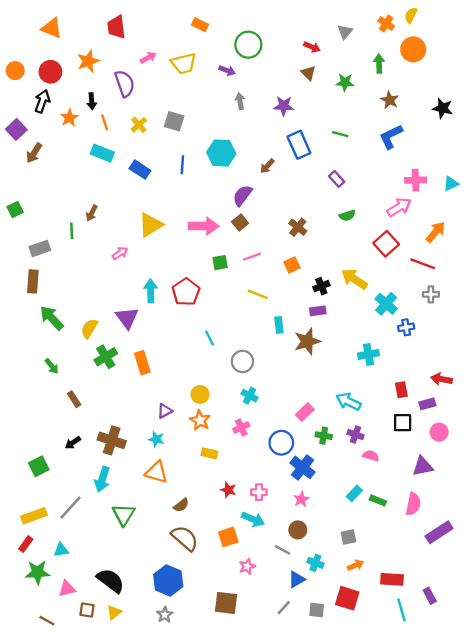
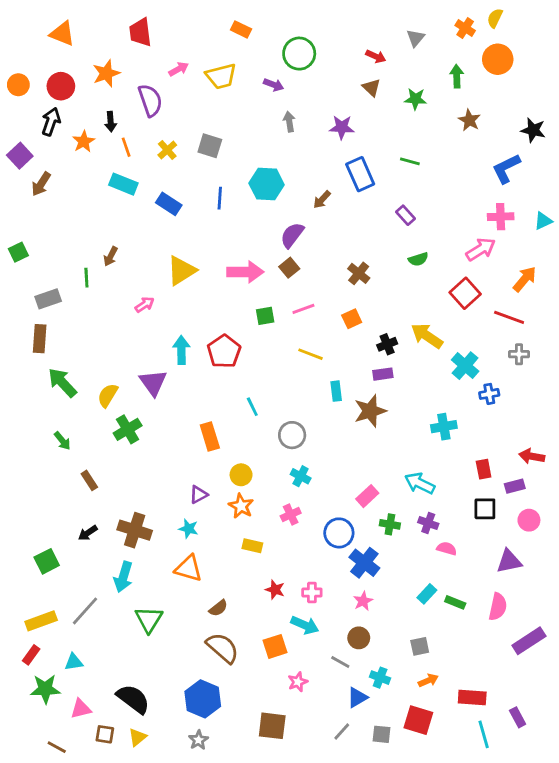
blue L-shape: (391, 137) -> (506, 168), moved
orange rectangle: (142, 363) -> (210, 436), moved

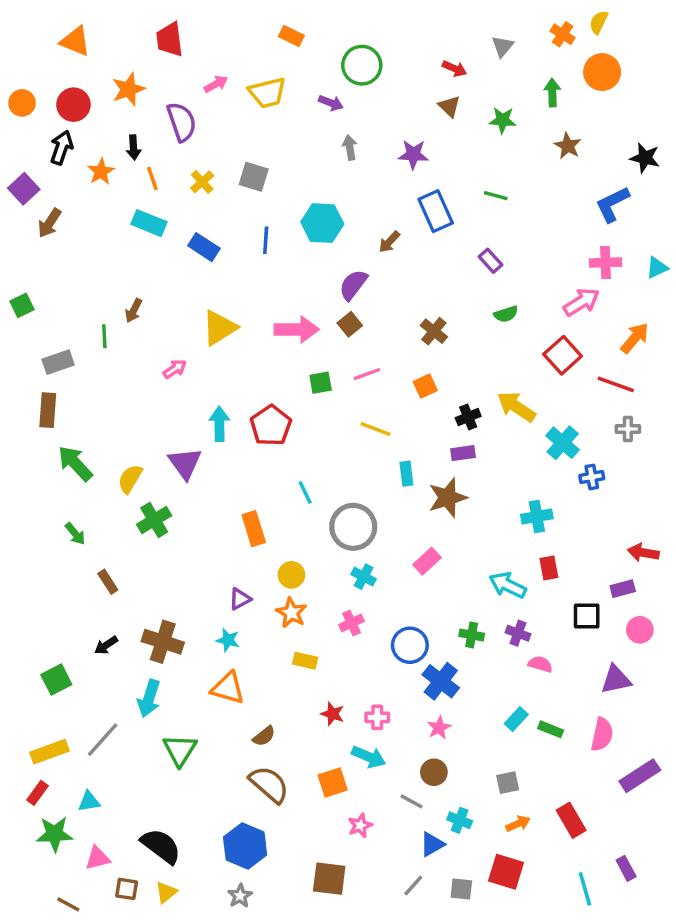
gray circle: (292, 435) -> (353, 527), size x1.4
red rectangle: (484, 469) -> (549, 568), moved
pink rectangle: (367, 496) -> (427, 561), moved
red rectangle: (472, 697) -> (571, 820), moved, turned 56

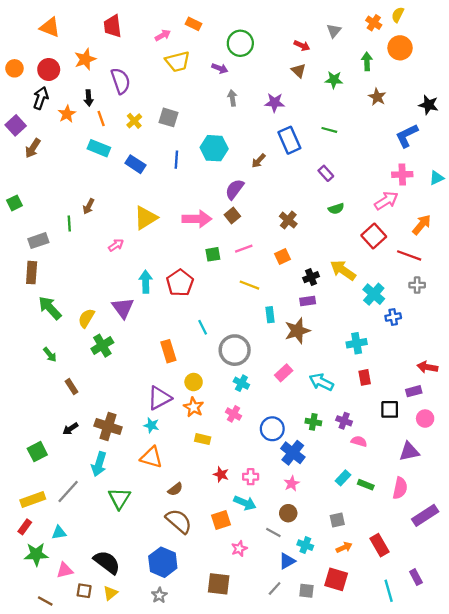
pink arrow: (216, 84) -> (163, 35), moved
cyan arrow: (508, 585) -> (321, 382), moved
purple triangle: (240, 599) -> (159, 398), size x1.6
pink cross: (352, 623) -> (233, 414), turned -35

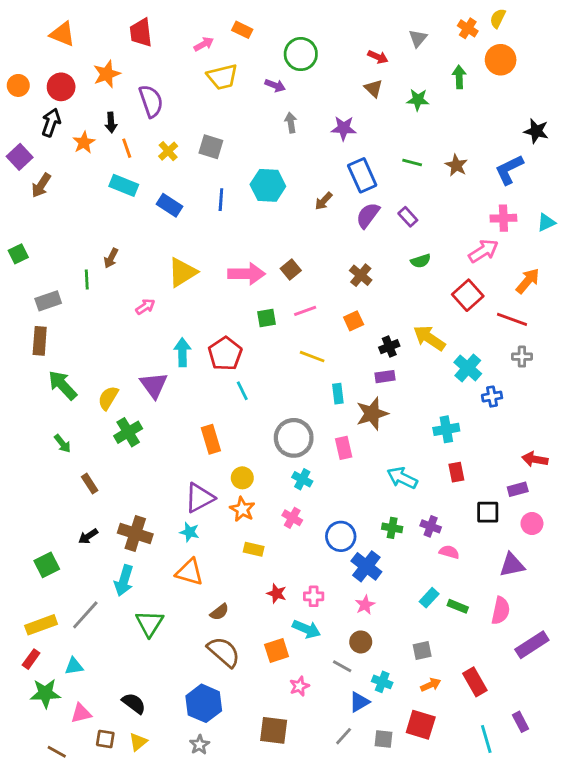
brown star: (377, 97) -> (456, 165), moved
purple semicircle: (235, 189) -> (368, 215), moved
cyan line: (203, 327) -> (242, 391), moved
pink rectangle: (284, 373) -> (344, 448), moved, turned -60
black semicircle: (107, 562) -> (134, 703), size x0.7

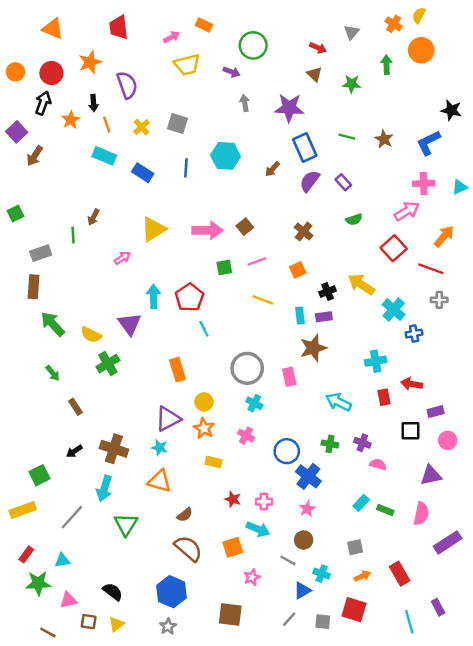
purple star: (344, 128) -> (289, 108), size x1.4
cyan rectangle: (338, 394) -> (300, 316), moved
yellow semicircle: (108, 398) -> (91, 335), turned -95
red arrow: (535, 459) -> (412, 384), moved
yellow rectangle: (41, 625) -> (23, 510), moved

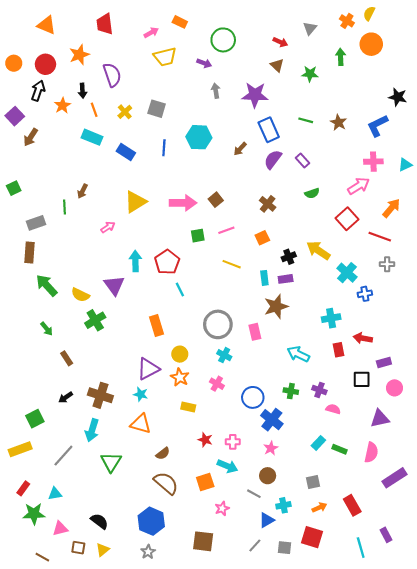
cyan cross: (322, 574) -> (283, 505), turned -32

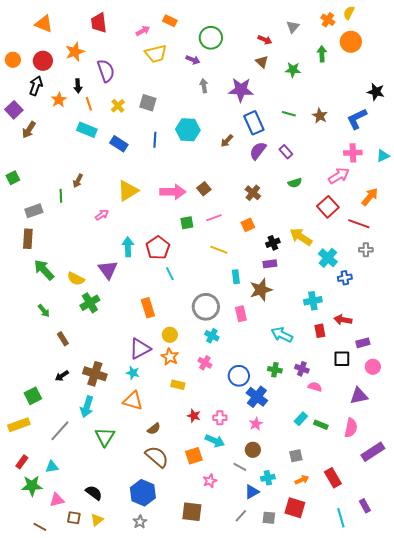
cyan rectangle: (264, 278) -> (236, 277), moved

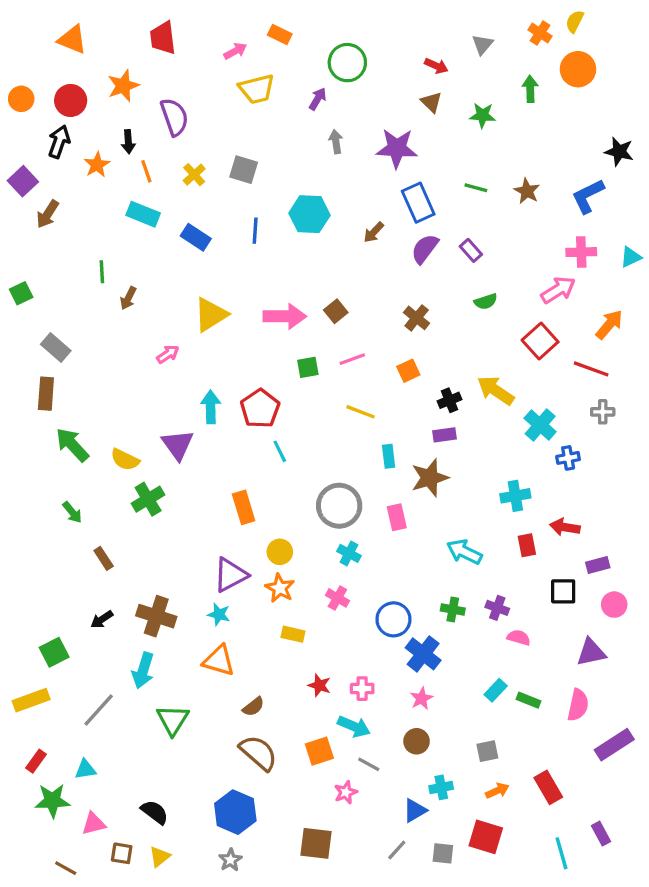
purple arrow: (193, 60) -> (318, 99), turned -80
green line: (61, 196) -> (102, 272), moved
gray rectangle: (34, 211) -> (56, 348), turned 60
gray line: (240, 467) -> (369, 764), moved

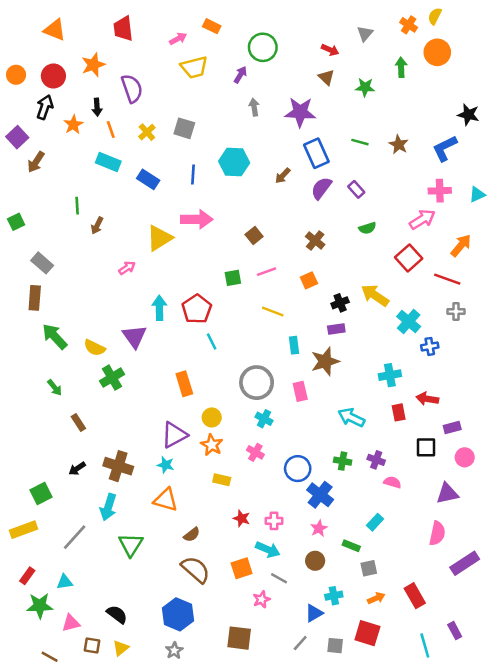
pink arrow: (285, 316) -> (197, 219), moved
green rectangle: (529, 700) -> (351, 546), moved

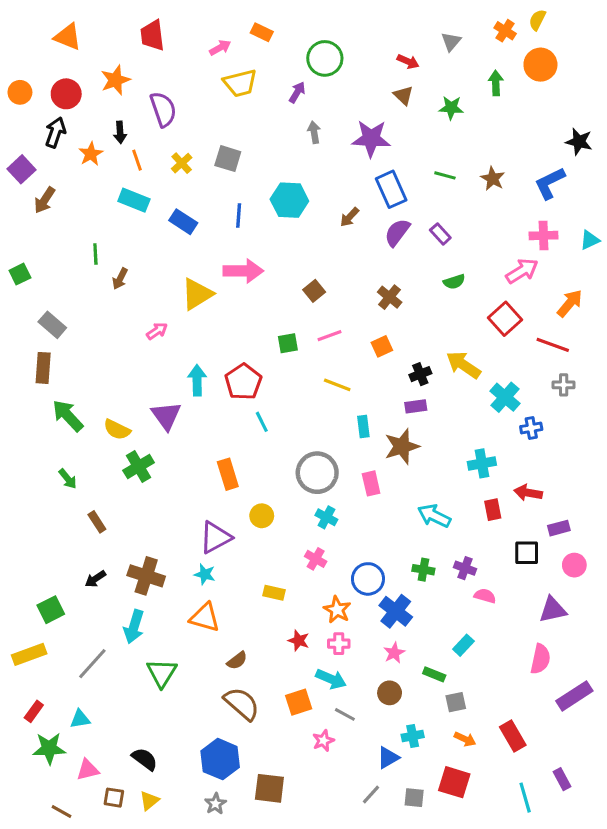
orange star: (212, 445) -> (337, 610), moved
orange arrow: (376, 598) -> (465, 739), turned 49
brown square: (239, 638) -> (269, 788), moved

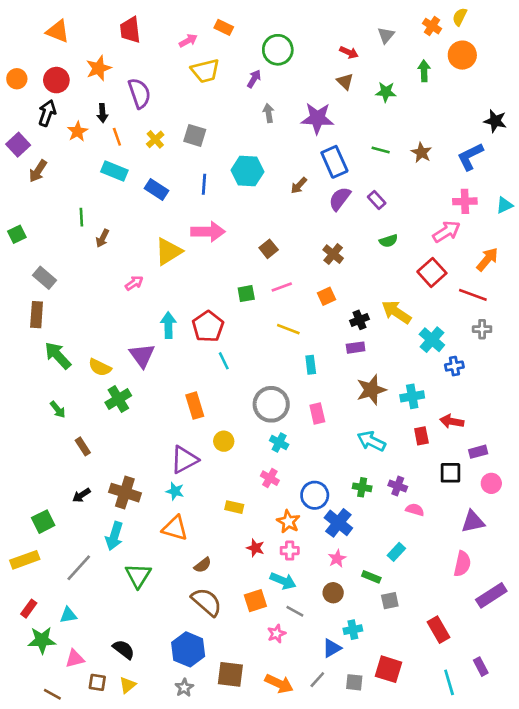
brown star: (402, 446) -> (371, 390), moved
orange arrow: (465, 739) -> (279, 684), moved, size x1.5

